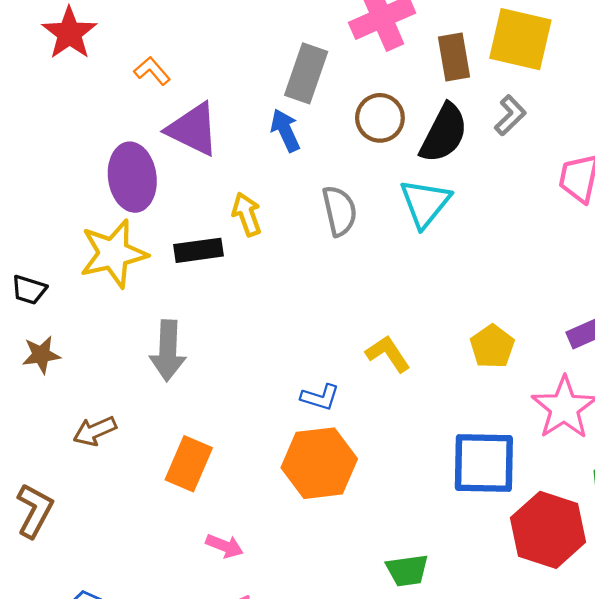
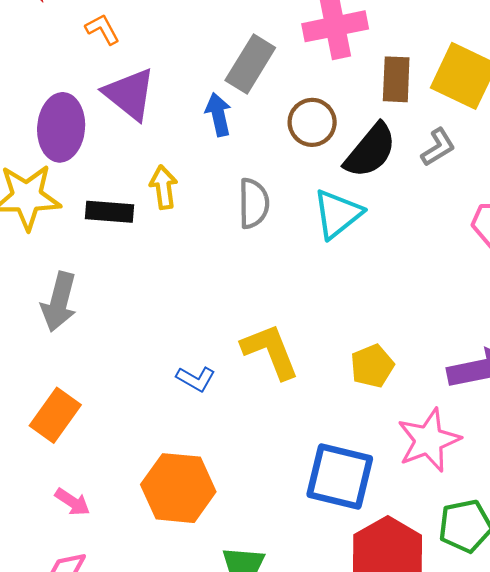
yellow L-shape: (388, 354) -> (270, 351), size x1.4
orange hexagon: (319, 463) -> (178, 488), moved

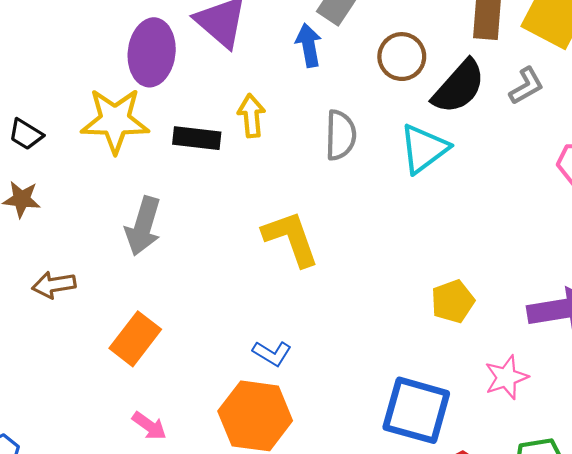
yellow L-shape: (270, 351) -> (291, 238), moved
blue L-shape: (196, 379) -> (272, 353), moved
pink star: (429, 440) -> (506, 377), size x0.7

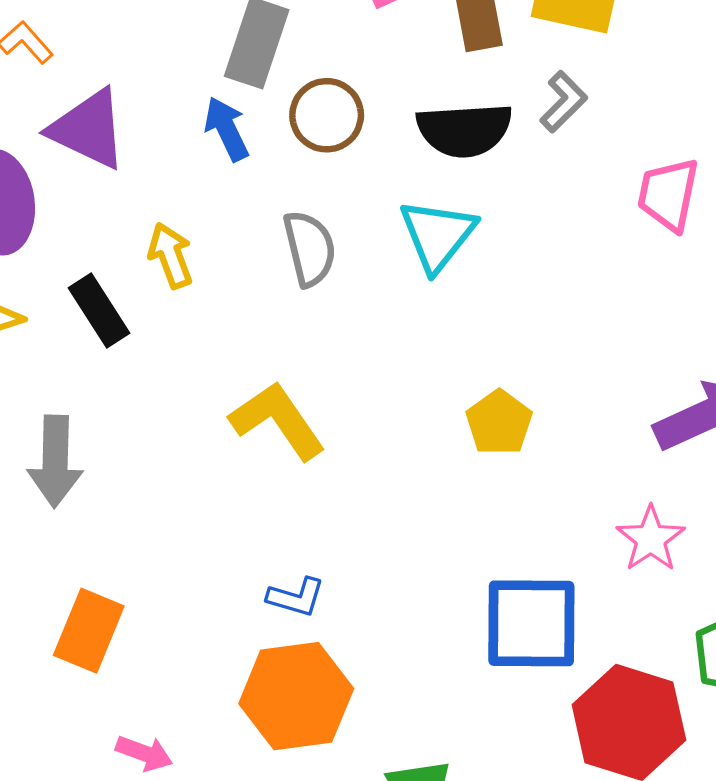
brown circle: (402, 57) -> (327, 115), moved
black semicircle: (459, 87) -> (464, 130), turned 60
black rectangle: (197, 138) -> (99, 310), turned 66
yellow pentagon: (453, 301) -> (499, 423), moved

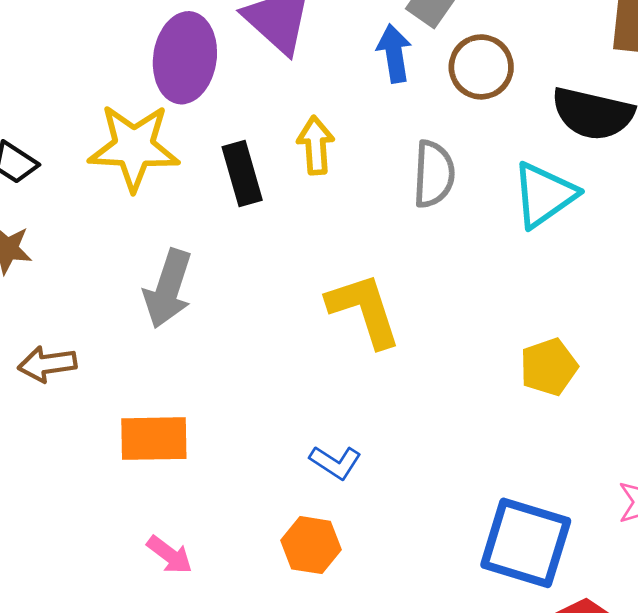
orange rectangle: (89, 631) -> (154, 439), turned 50
orange hexagon: (296, 696) -> (311, 545), size x0.6

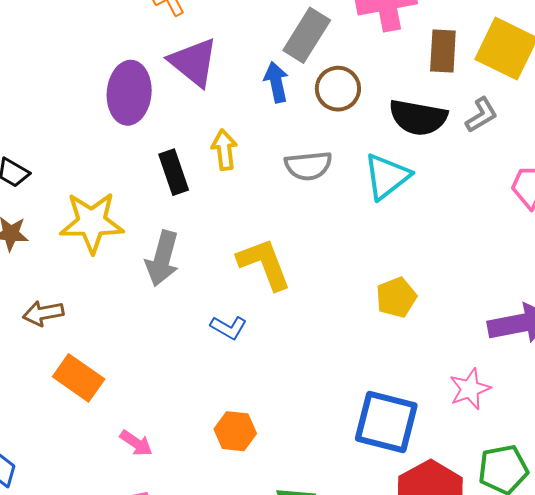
yellow star: (134, 147) -> (92, 222), moved
gray semicircle: (434, 174) -> (308, 166), turned 84
gray arrow: (168, 289) -> (162, 259), moved
orange rectangle: (154, 439) -> (79, 378), moved, turned 39
blue L-shape: (335, 462) -> (229, 327), moved

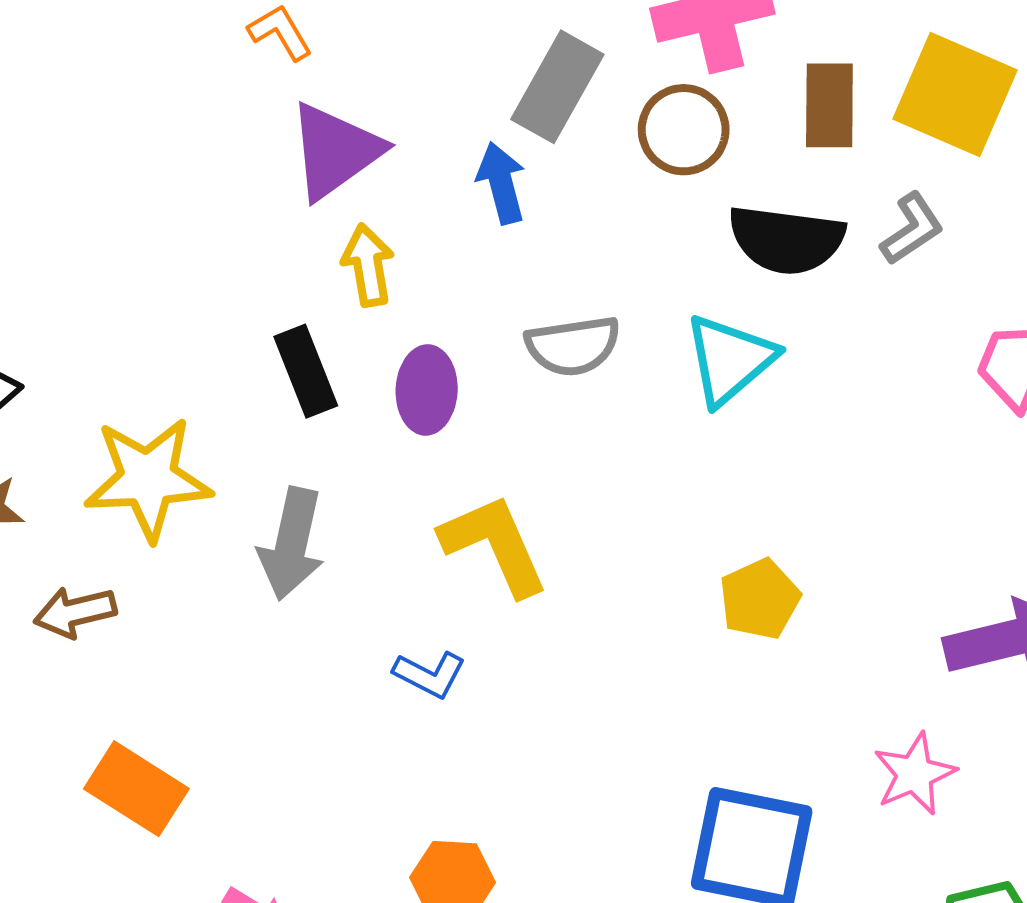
purple triangle: (193, 62) -> (335, 151), turned 48
brown circle: (338, 89) -> (684, 130), moved
purple ellipse: (129, 93) -> (427, 390), moved, size x0.7
yellow arrow: (224, 150) -> (368, 265), moved
brown arrow: (43, 313) -> (75, 612), moved

